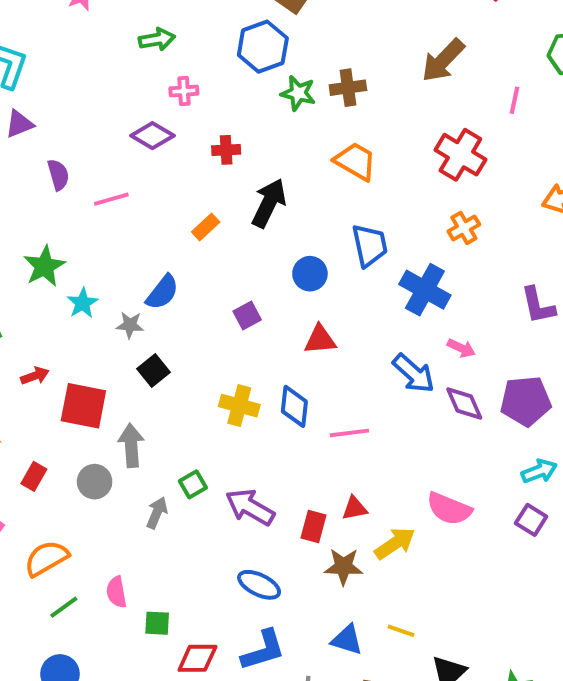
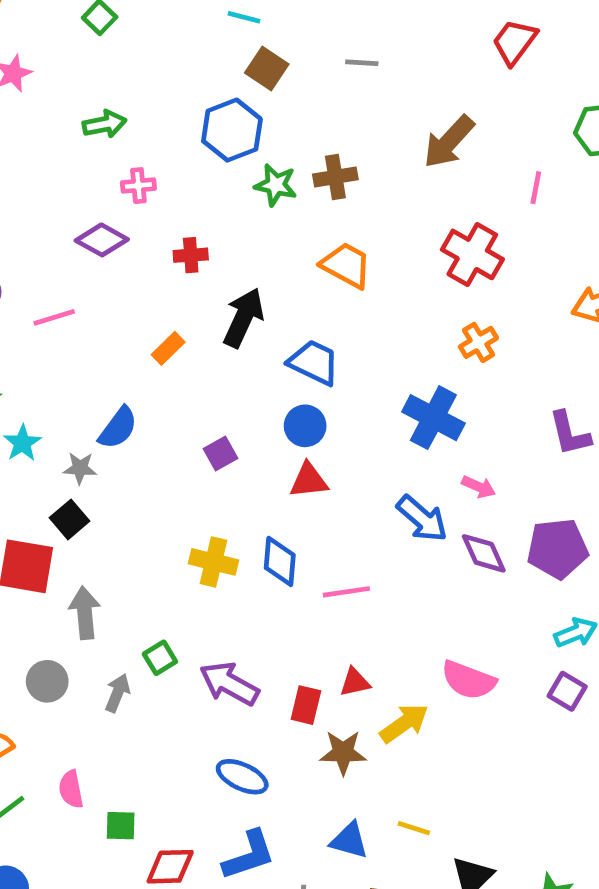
blue trapezoid: (370, 245) -> (314, 363), moved, turned -51
blue circle: (310, 274) -> (305, 426), moved
black square: (154, 370) -> (70, 519), moved
gray circle: (95, 482) -> (47, 681), moved

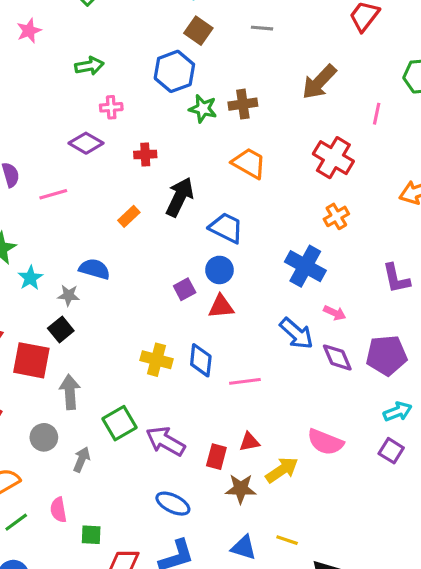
blue semicircle: (118, 428) -> (94, 269), turned -112
purple square: (220, 453) -> (185, 289), moved
green square: (160, 658) -> (120, 423), size x1.5
gray arrow: (117, 693) -> (82, 460), moved

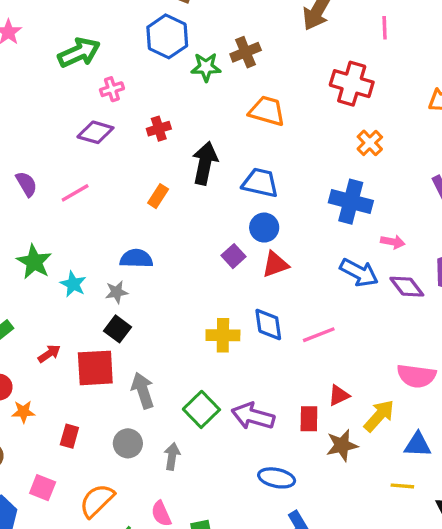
green arrow: (89, 66) -> (79, 53), size x1.4
blue triangle: (244, 548) -> (418, 445), moved

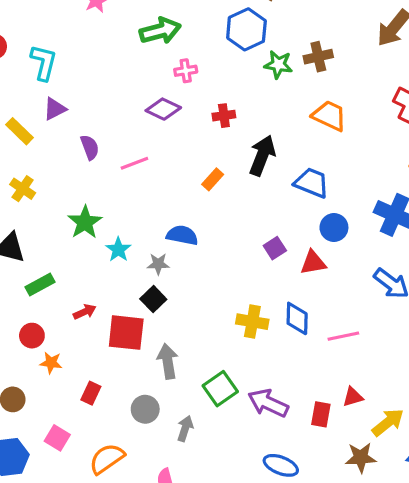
blue circle: (264, 228) -> (334, 228), moved
brown star: (342, 445) -> (361, 458), moved

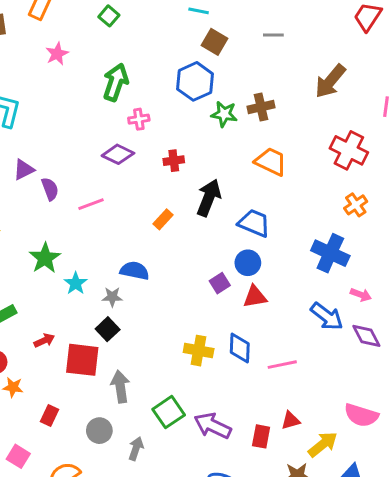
green arrow: (160, 31) -> (116, 82), turned -57
purple triangle: (55, 109) -> (24, 170), moved
blue circle: (334, 228) -> (248, 263), moved

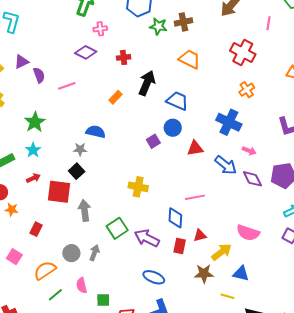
cyan star: (76, 283) -> (33, 150), moved
red triangle: (255, 297) -> (195, 148), moved
blue diamond: (240, 348) -> (175, 218), moved
gray circle: (99, 431) -> (71, 253), moved

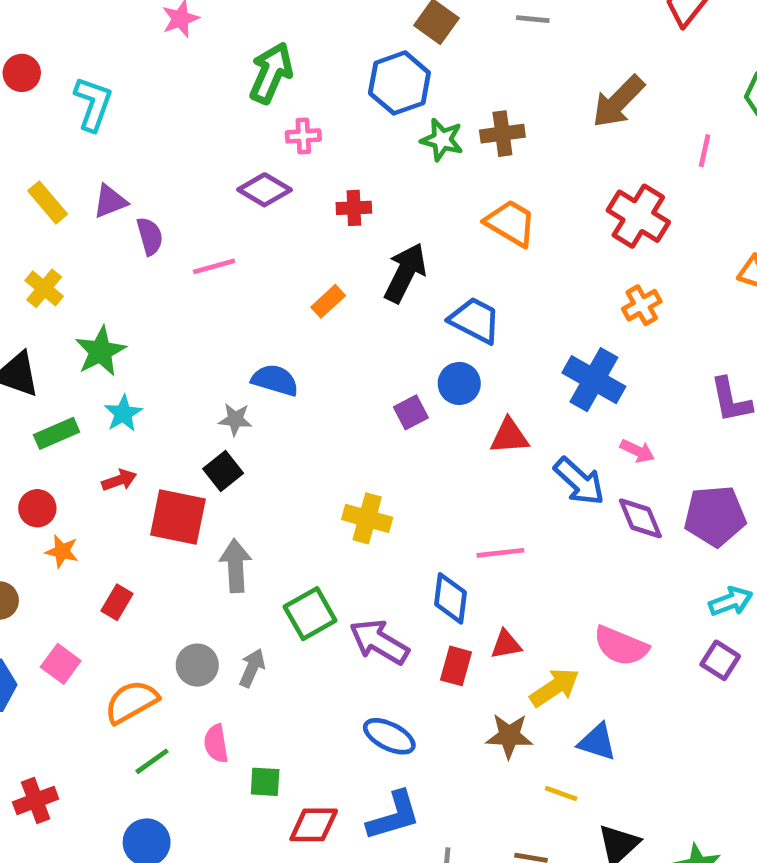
green star: (35, 122) -> (100, 351), moved

